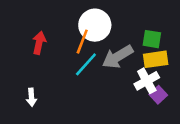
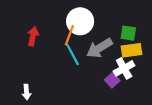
cyan line: (86, 64) -> (73, 55), turned -70
purple square: (158, 95) -> (112, 80), moved
white arrow: (31, 97) -> (26, 92), moved

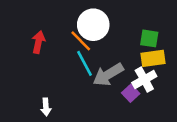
orange line: (69, 35) -> (81, 41), turned -66
gray arrow: (99, 48) -> (108, 75), moved
white arrow: (26, 92) -> (46, 107), moved

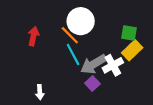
yellow rectangle: (153, 58) -> (132, 50), turned -36
white cross: (144, 80) -> (113, 65), moved
purple square: (131, 93) -> (92, 84), moved

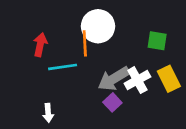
orange line: (70, 35) -> (85, 43), turned 42
yellow rectangle: (132, 50) -> (169, 79), moved, turned -72
cyan line: (73, 55) -> (63, 67), moved, turned -70

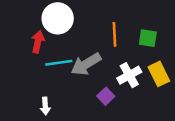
white circle: (98, 26) -> (58, 18), moved
orange line: (85, 43) -> (114, 34), moved
gray arrow: (114, 79) -> (86, 64), moved

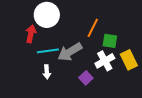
orange line: (114, 34) -> (93, 28), turned 30
green square: (148, 38) -> (110, 41), moved
white arrow: (45, 106) -> (47, 72), moved

